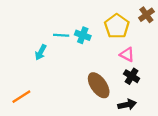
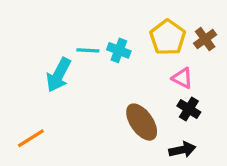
brown cross: (146, 15) -> (205, 39), moved
cyan arrow: (41, 52) -> (59, 75), size x1.5

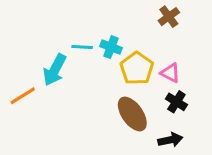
yellow pentagon: (168, 37) -> (137, 68), moved
brown cross: (205, 39) -> (169, 17), moved
orange line: (31, 138) -> (23, 96), moved

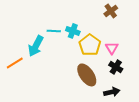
pink triangle: (170, 73) -> (112, 48), turned 32

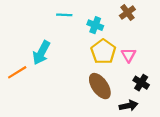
cyan line: (54, 31) -> (64, 15), moved
cyan cross: (73, 31) -> (95, 25), moved
black cross: (116, 67) -> (141, 83), moved

